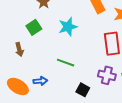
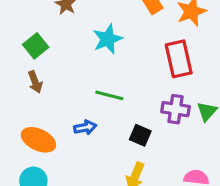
green square: (34, 27) -> (36, 46), moved
blue arrow: (40, 81) -> (85, 127), moved

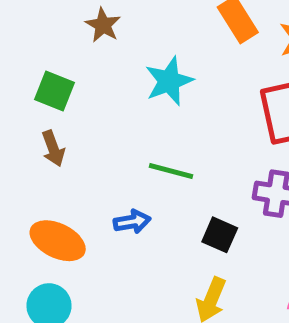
green square: (36, 46) -> (54, 91), turned -30

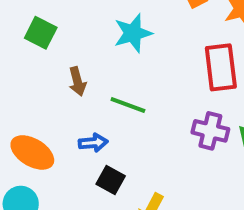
brown arrow: (53, 148) -> (77, 81), moved
black square: (220, 235) -> (111, 180), moved

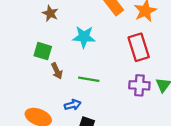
green square: (41, 33) -> (43, 51), moved
cyan star: (133, 33) -> (84, 37), turned 30

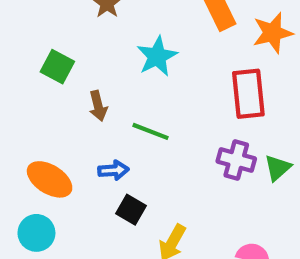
cyan star: (84, 37) -> (157, 56), turned 30
green square: (43, 51) -> (57, 67), moved

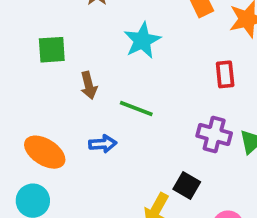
green square: (57, 67) -> (52, 50), turned -32
red rectangle: (248, 94) -> (225, 74), size x0.6
black square: (131, 210) -> (187, 185), moved

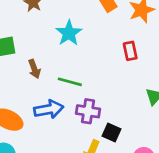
purple cross: (214, 134) -> (88, 111), moved
blue arrow: (103, 144) -> (49, 109), size x1.5

